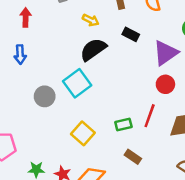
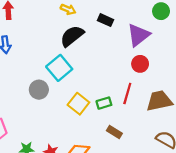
gray circle: (45, 96) -> (39, 90), moved
yellow square: (83, 133) -> (78, 104), moved

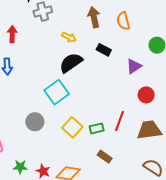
purple triangle: (138, 35) -> (134, 66), size x0.7
red circle: (140, 64) -> (146, 95), moved
gray circle: (39, 90) -> (35, 122), moved

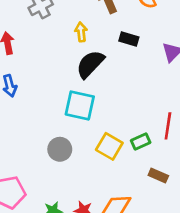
yellow arrow: (69, 37) -> (81, 32), turned -112
cyan square: (57, 92) -> (80, 105), turned -30

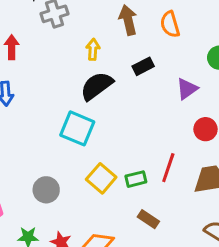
black rectangle: (129, 39) -> (143, 66), turned -54
gray circle: (60, 149) -> (46, 190), moved

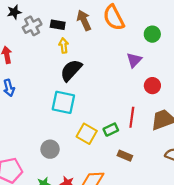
orange semicircle: (170, 24) -> (114, 18), size x1.4
black rectangle: (143, 66) -> (58, 25), moved, turned 48

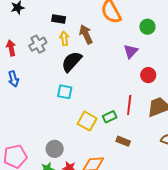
brown arrow: (84, 20) -> (86, 34), moved
gray cross: (32, 26) -> (38, 44), moved
cyan square: (63, 102) -> (65, 92), size x0.7
gray circle: (50, 149) -> (55, 149), moved

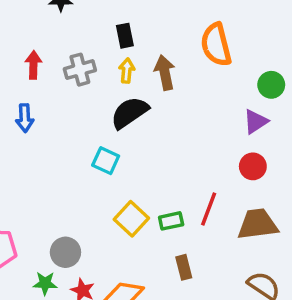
black rectangle: (59, 19) -> (125, 36), turned 56
purple triangle: (131, 51) -> (255, 121), moved
brown rectangle: (123, 141) -> (184, 267), turned 40

